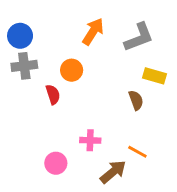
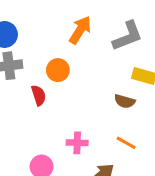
brown semicircle: (136, 100) -> (125, 101), turned 126
orange line: (137, 152) -> (126, 143), moved

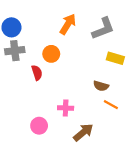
brown semicircle: (125, 101) -> (101, 86), moved
orange line: (126, 143) -> (111, 105), moved

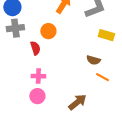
pink cross: (66, 108) -> (38, 76), moved

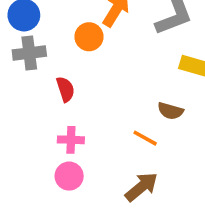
orange circle: (48, 31) -> (89, 37), moved
orange line: (102, 77) -> (145, 138), moved

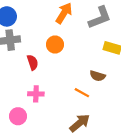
orange circle: (89, 37) -> (55, 45), moved
pink circle: (69, 176) -> (18, 116), moved

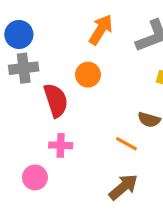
red semicircle: (33, 62) -> (56, 100), size x1.5

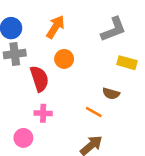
orange arrow: (101, 30) -> (55, 27), moved

